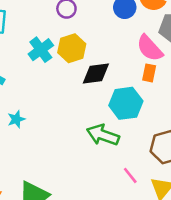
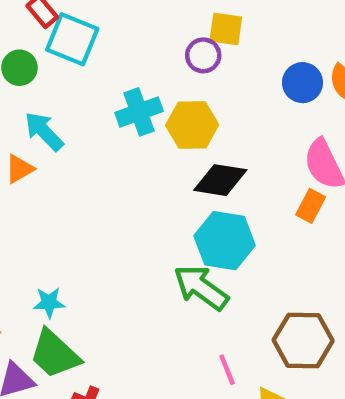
cyan hexagon: (126, 103) -> (225, 241), moved
cyan star: (16, 119) -> (49, 303), moved

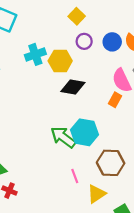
yellow square: (226, 29) -> (77, 16), turned 35
purple circle: (203, 55) -> (84, 41), moved
cyan hexagon: (225, 241) -> (85, 132), moved

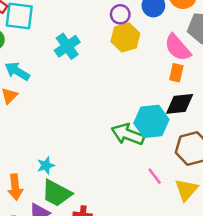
yellow hexagon: (60, 61) -> (125, 37), moved
black diamond: (73, 87) -> (180, 104), moved

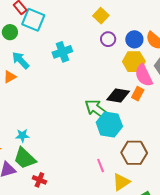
yellow hexagon: (125, 37) -> (134, 62), moved
black diamond: (180, 104) -> (118, 95), moved
green arrow: (128, 134) -> (97, 109), moved

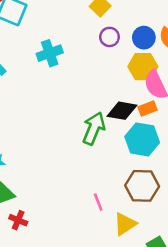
orange rectangle: (138, 94) -> (148, 109), turned 40
green arrow: (97, 109) -> (94, 128), turned 75
cyan hexagon: (109, 124) -> (142, 139), moved

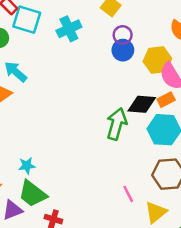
blue circle: (144, 38) -> (123, 50), moved
cyan cross: (50, 53) -> (69, 29), moved

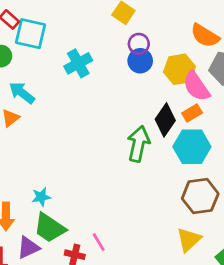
cyan cross: (69, 29) -> (78, 63), moved
black diamond: (142, 104) -> (165, 120), turned -56
pink line: (128, 194) -> (99, 242), moved

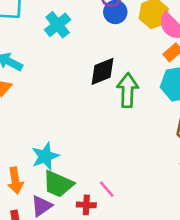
black diamond: (165, 120) -> (103, 71), moved, turned 44
cyan star: (41, 197) -> (45, 156), size x1.5

